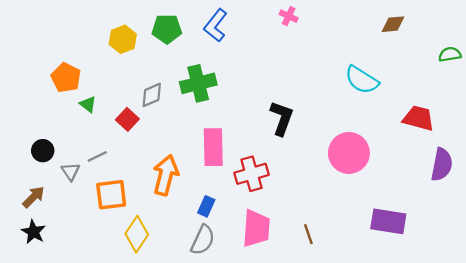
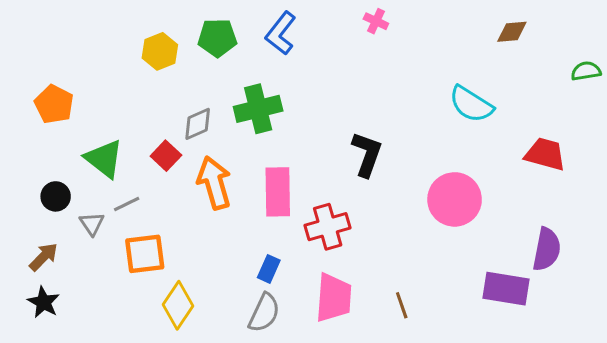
orange pentagon: (66, 78) -> (54, 104), moved
green triangle: (88, 104) -> (104, 159), moved, size x1.8
purple semicircle: (442, 165) -> (547, 249), moved
orange arrow: (166, 175) -> (214, 183), moved, turned -30

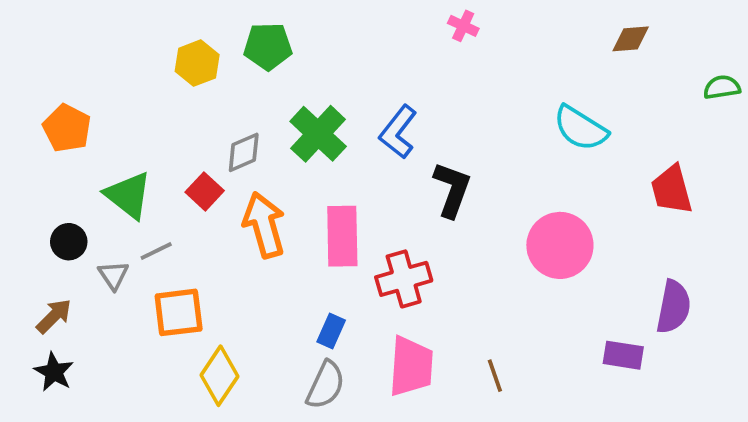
blue L-shape: (281, 33) -> (398, 132), moved
green cross: (258, 109) -> (318, 134), turned -33
red trapezoid: (545, 154) -> (672, 190), turned -120
purple rectangle: (506, 289) -> (623, 355), size x0.7

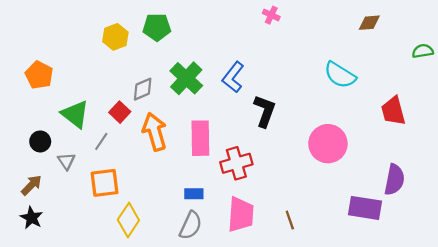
gray line: (156, 251) -> (101, 141), moved, turned -30
blue rectangle: (331, 331) -> (194, 194), turned 66
purple rectangle: (623, 355) -> (365, 208), size x1.4

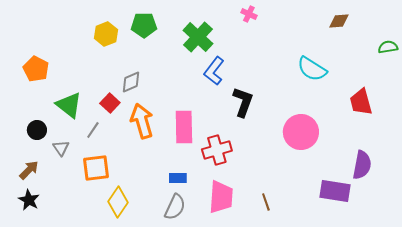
green cross: (186, 78) -> (198, 37), moved

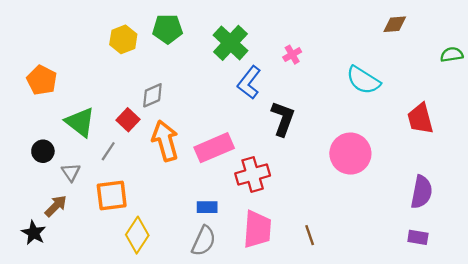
pink cross: (249, 14) -> (292, 55), moved, turned 35
pink rectangle: (184, 127) -> (214, 148), turned 68
brown arrow: (29, 170) -> (56, 206), moved
purple rectangle: (335, 191) -> (418, 237), moved, size x0.6

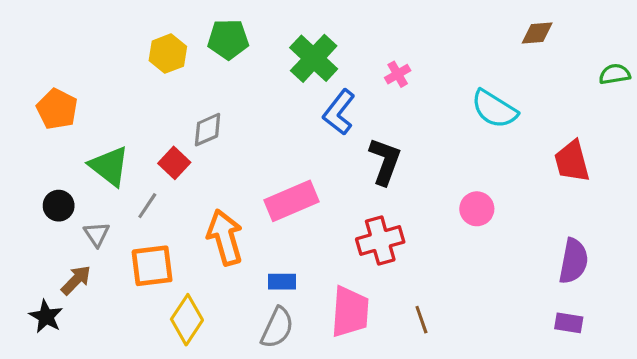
orange arrow: (165, 141) -> (225, 237), moved
pink circle: (350, 154) -> (477, 209), size x0.6
red cross: (253, 175) -> (380, 240), moved

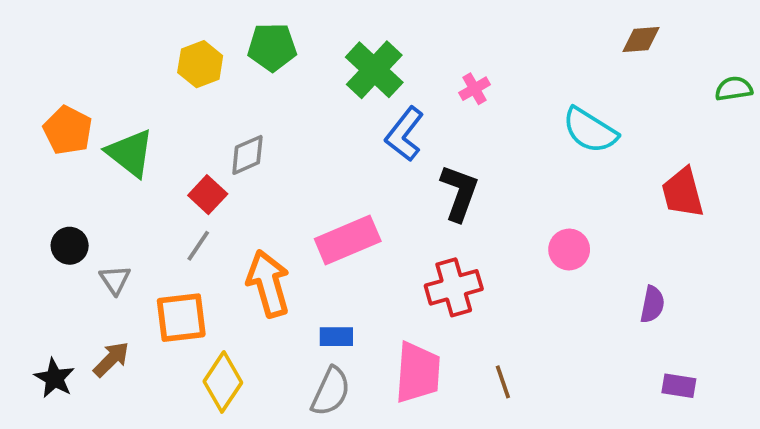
green triangle: (109, 166) -> (130, 153), moved
gray line: (147, 206) -> (198, 246), moved
purple semicircle: (573, 261) -> (652, 304), moved, size x0.7
brown arrow: (76, 280) -> (111, 359), moved

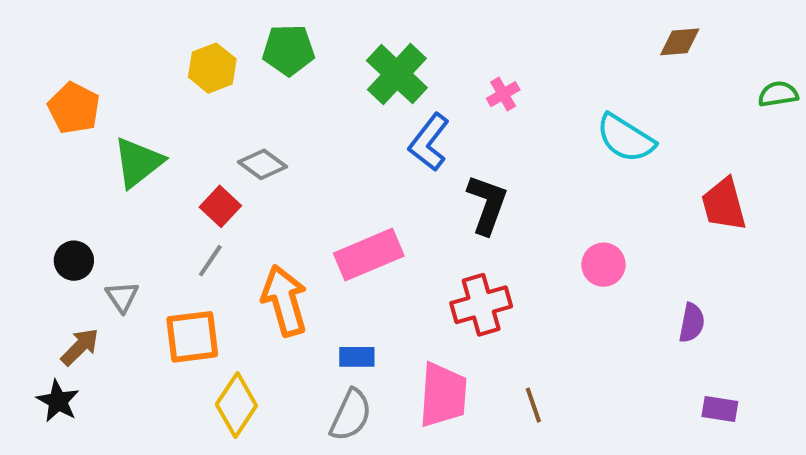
orange pentagon: (68, 130) -> (74, 108), moved
green triangle: (130, 153) -> (138, 162), turned 44
gray diamond: (247, 155) -> (262, 164), turned 60
brown arrow: (111, 359) -> (80, 347), moved

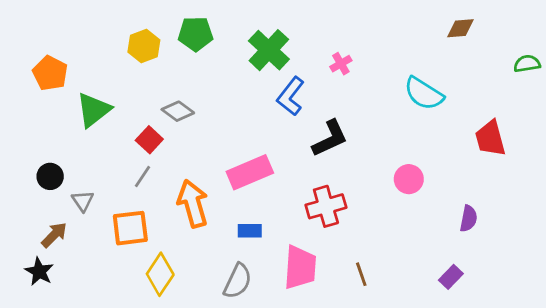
black L-shape: (487, 204) -> (330, 138), turned 45
blue rectangle: (357, 357) -> (250, 231), moved
purple rectangle: (720, 409) -> (451, 277), moved, turned -55

